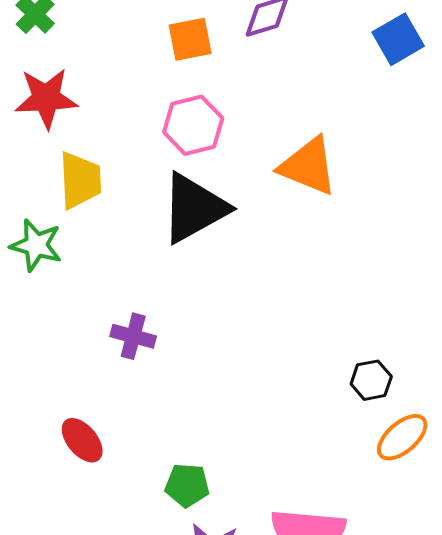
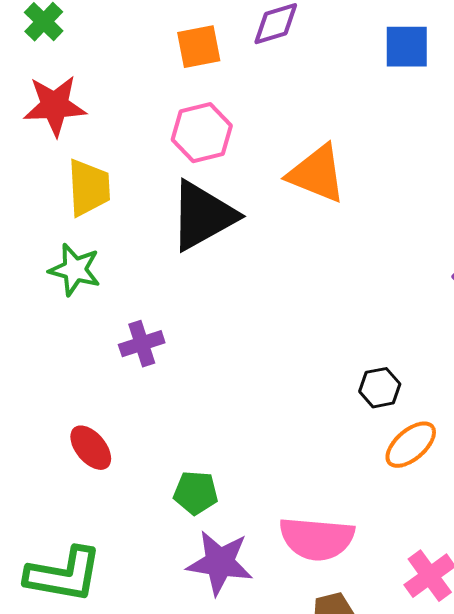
blue square: (398, 39) -> (407, 47), turned 30
green star: (36, 245) -> (75, 270), moved
purple cross: (133, 336) -> (142, 344), turned -33

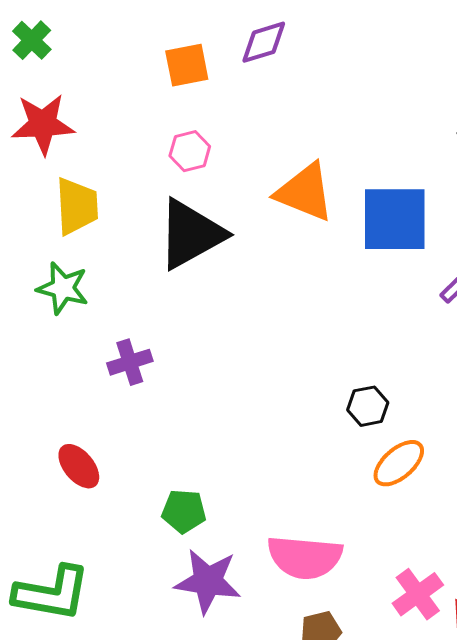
blue square: (407, 47) -> (395, 219), moved, size x1.5
pink hexagon: (202, 133) -> (190, 151), size x0.7

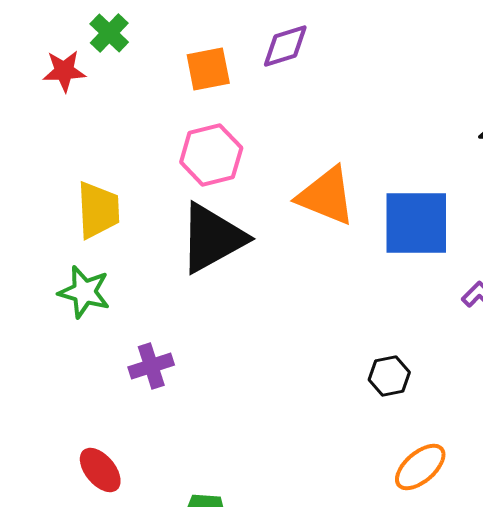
green cross: (32, 40) -> (109, 33), moved
red star: (43, 124) -> (64, 71), moved, size x0.7
pink hexagon: (190, 151) -> (211, 155), size x1.5
black hexagon: (368, 406) -> (389, 376), moved

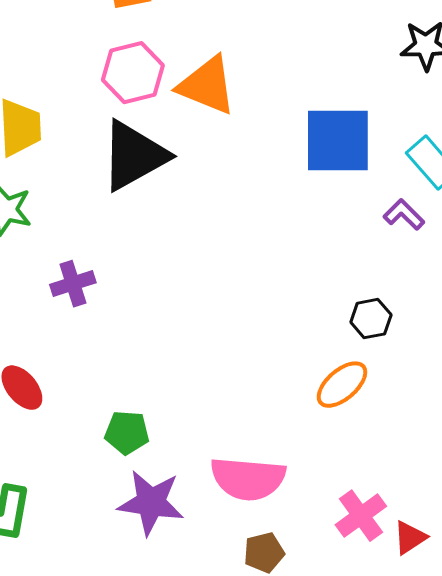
orange triangle: (326, 196) -> (207, 86), moved
black hexagon: (389, 376) -> (371, 319), moved

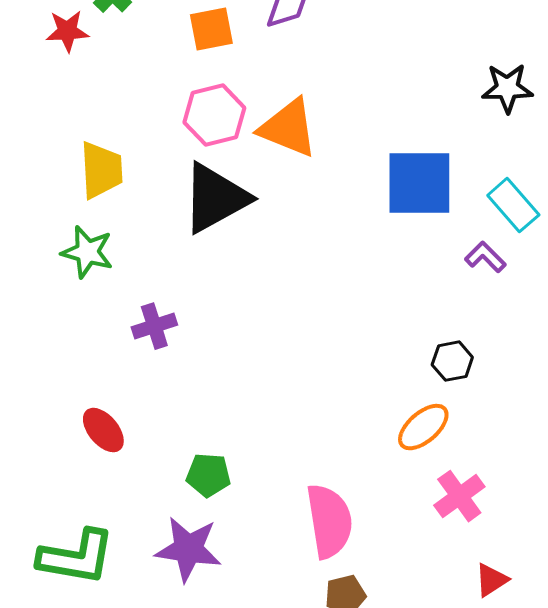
pink semicircle: (248, 479) -> (329, 521), turned -104
purple star: (151, 503) -> (188, 549), moved
pink cross: (361, 516) -> (459, 496), moved

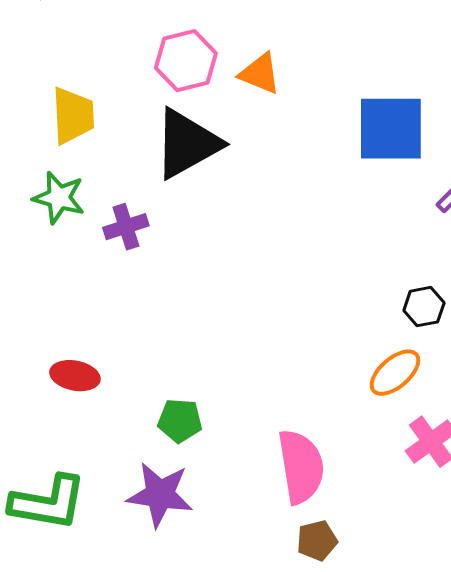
orange triangle: (288, 128) -> (260, 74), size x0.7
purple cross: (154, 326) -> (126, 227), moved
red ellipse: (103, 430) -> (75, 376), turned -39

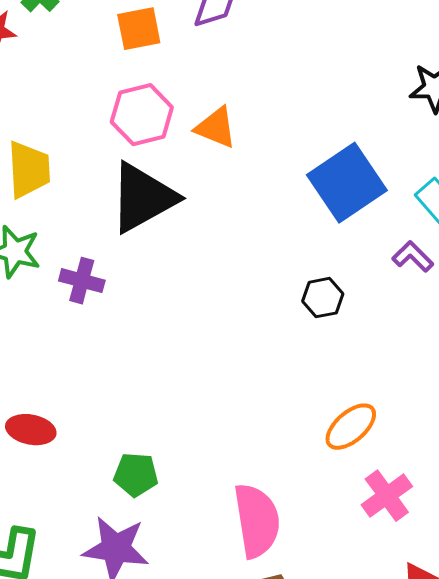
blue square: (391, 129) -> (347, 183), turned -34
purple cross: (126, 227) -> (82, 281), turned 33
black hexagon: (424, 307) -> (323, 298), moved

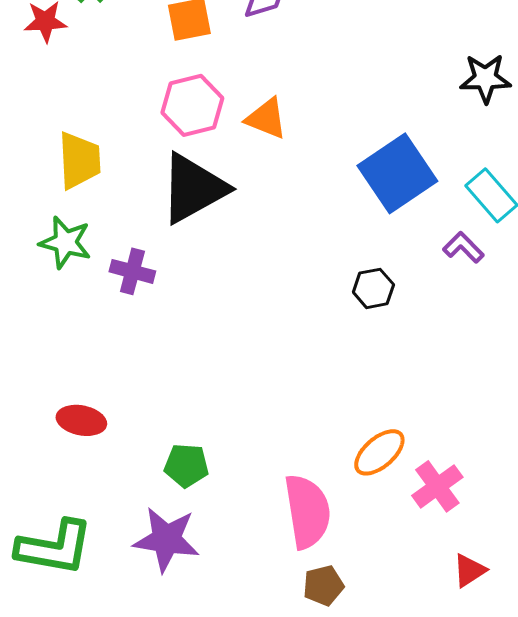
orange ellipse: (351, 427) -> (379, 452), moved

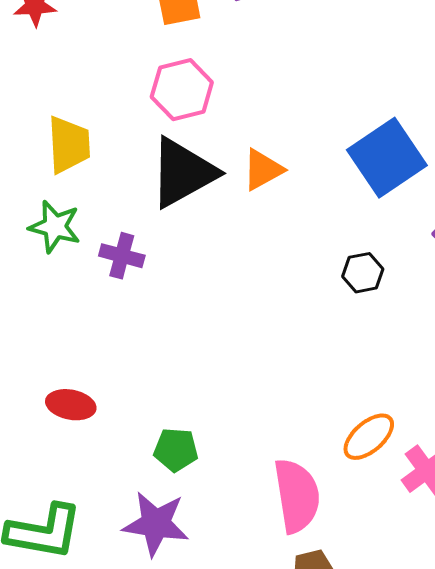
orange triangle: (266, 118) -> (263, 170), moved, turned -51

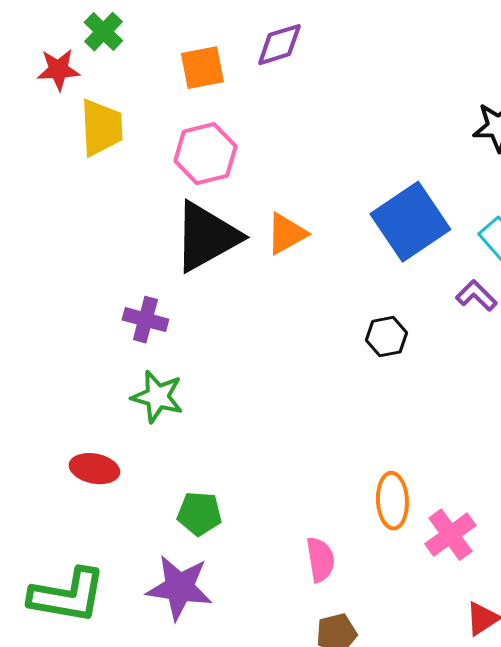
yellow trapezoid: (69, 145) -> (101, 128), moved
green star: (55, 227) -> (157, 397), moved
orange ellipse: (369, 437) -> (392, 501), turned -52
pink semicircle: (297, 496) -> (320, 560), size x0.6

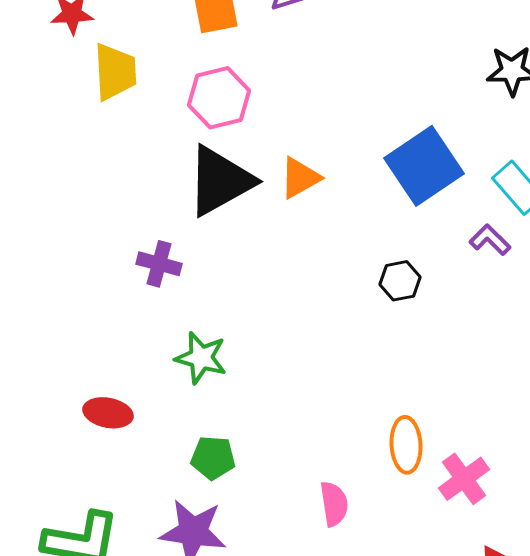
green star: (157, 397) -> (201, 358), moved

